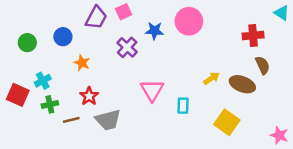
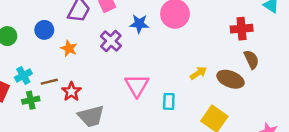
orange star: (82, 63) -> (69, 48), moved
brown line: (71, 120) -> (49, 82), moved

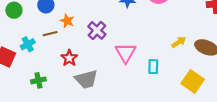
purple cross: (111, 41) -> (97, 30), moved
brown line: (49, 82) -> (50, 34), moved
green cross: (31, 100) -> (38, 80), moved

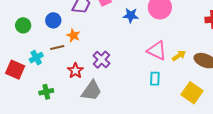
purple cross: (97, 30) -> (102, 60), moved
pink triangle: (126, 53) -> (157, 51), moved, turned -35
gray trapezoid: (86, 79) -> (91, 91), turned -40

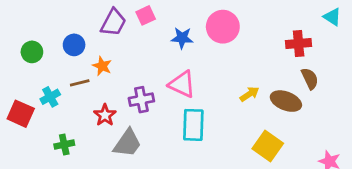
pink triangle: (157, 51) -> (182, 84), moved
purple cross: (102, 60) -> (141, 100), turned 36
cyan rectangle: (155, 79) -> (193, 125), moved, size x1.6

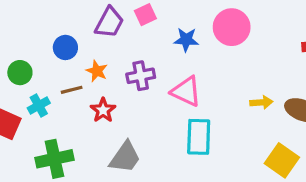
green circle: (32, 52) -> (20, 73), moved
yellow arrow: (249, 94) -> (261, 102), turned 30
purple cross: (141, 100) -> (141, 76), moved
red star: (105, 115) -> (103, 110), moved
green cross: (64, 145) -> (54, 159), size x1.6

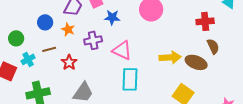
blue star: (186, 40) -> (112, 17), moved
orange star: (97, 71) -> (68, 29), moved
yellow arrow: (261, 102) -> (170, 57), size x1.5

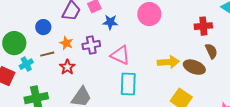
orange star: (68, 29) -> (66, 43), moved
green circle: (16, 38) -> (14, 43), size x1.5

